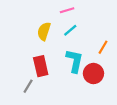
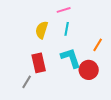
cyan line: (70, 30) -> (67, 29), turned -40
cyan L-shape: (74, 61) -> (71, 58), turned -30

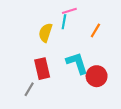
cyan line: (67, 29) -> (64, 22), moved
orange line: (98, 45) -> (95, 30), moved

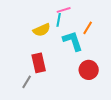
yellow semicircle: (45, 33) -> (42, 30), turned -132
cyan L-shape: (77, 63) -> (73, 41), moved

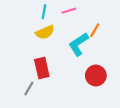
cyan line: (59, 20) -> (44, 12), moved
cyan L-shape: (73, 41) -> (79, 44), turned -105

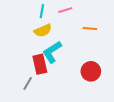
orange line: (95, 30) -> (90, 28), turned 64
cyan L-shape: (79, 44) -> (52, 52), moved

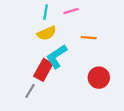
orange line: (90, 28) -> (89, 38), moved
red rectangle: (40, 64) -> (43, 70), turned 42

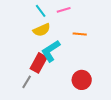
cyan line: (46, 12) -> (41, 11), turned -48
red circle: (99, 78) -> (82, 80), moved

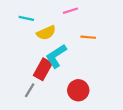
cyan line: (41, 11) -> (26, 18), moved, turned -40
red circle: (82, 80) -> (78, 90), moved

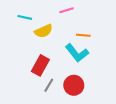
cyan L-shape: (56, 56) -> (77, 53), moved, turned -95
gray line: (30, 90) -> (49, 85), moved

